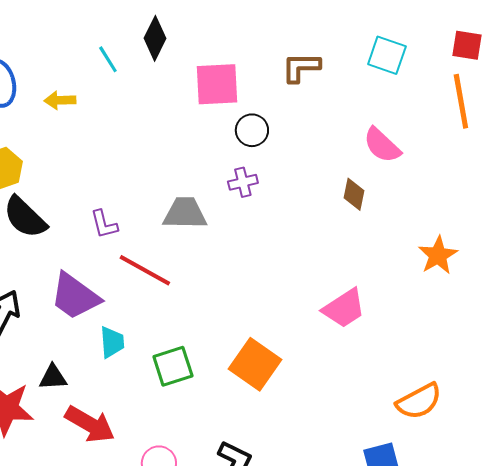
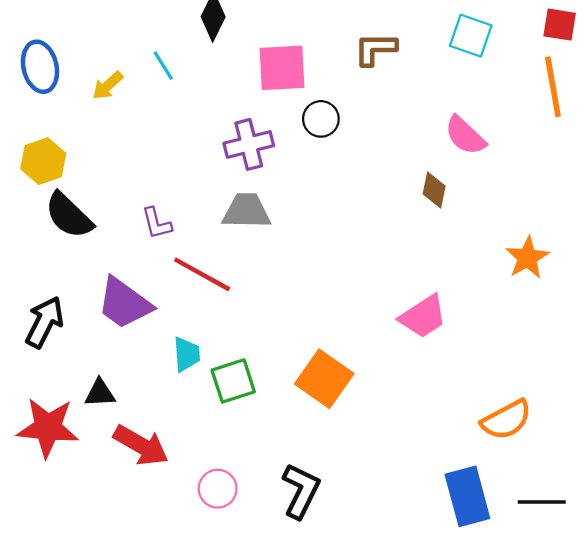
cyan line: (108, 59) -> (163, 66), moved
yellow arrow: (60, 100) -> (108, 86), turned -40
purple cross: (243, 182) -> (249, 144), moved, size x1.5
cyan trapezoid: (112, 342) -> (187, 354), moved

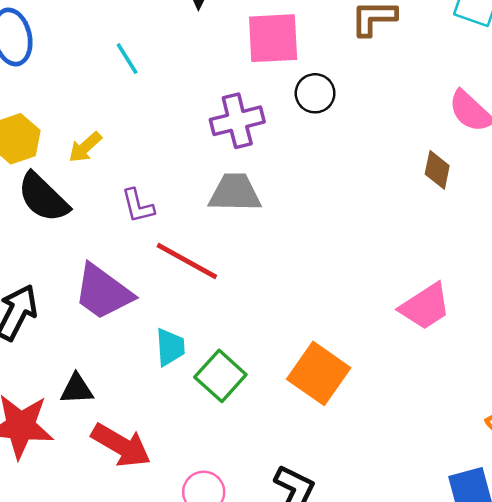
cyan line: (163, 66) -> (127, 59), moved
yellow arrow: (108, 86) -> (85, 147), moved
green square: (233, 381) -> (220, 376), turned -30

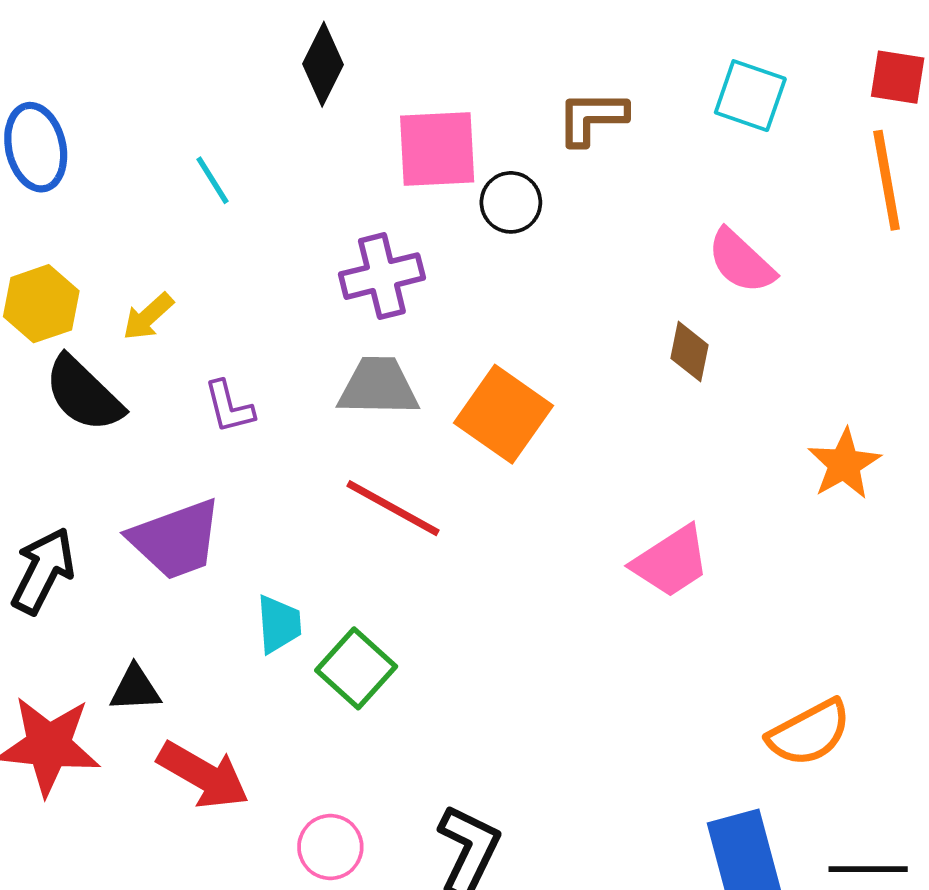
black circle: (315, 93) -> (511, 202), moved
red line: (187, 261) -> (393, 508), moved
purple trapezoid: (103, 292) -> (176, 539), turned -56
orange square: (319, 373) -> (503, 414), moved

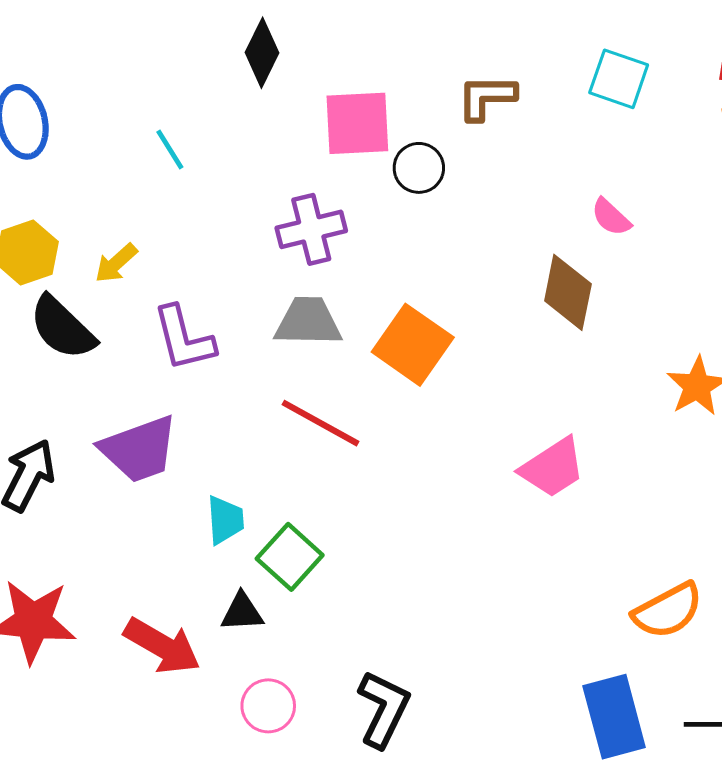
pink semicircle: (741, 261) -> (611, 217), size x0.7
brown diamond: (690, 352) -> (568, 292), size x1.5
purple L-shape: (229, 407) -> (184, 339), size x1.5
black triangle: (135, 689) -> (242, 612), moved

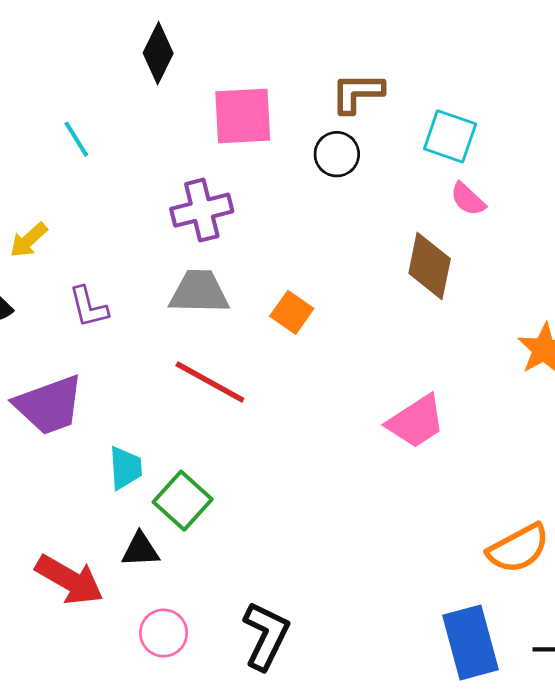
cyan square: (619, 79) -> (450, 136), moved
black circle: (419, 168) -> (337, 154), moved
purple L-shape: (184, 339) -> (89, 307), size x0.7
orange square: (413, 345) -> (292, 312), size x0.6

